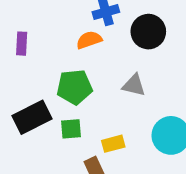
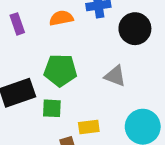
orange semicircle: (89, 40) -> (61, 18), moved
purple rectangle: (22, 44) -> (17, 24), turned -30

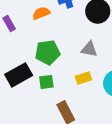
yellow rectangle: (89, 127) -> (83, 78), moved

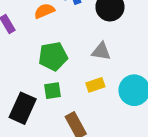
black rectangle: (19, 75) -> (23, 108), moved, turned -35

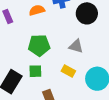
yellow rectangle: (95, 85) -> (68, 71), turned 40

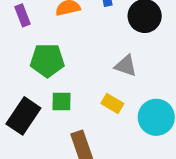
green pentagon: (39, 45) -> (47, 60), moved

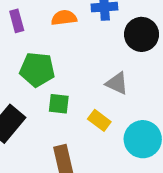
green square: (61, 102) -> (59, 104), moved

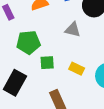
gray triangle: (117, 83) -> (73, 30), moved

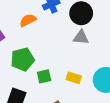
gray triangle: (73, 30) -> (81, 37), moved

